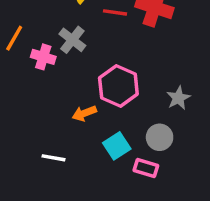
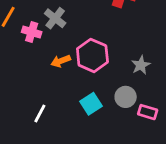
orange arrow: (84, 113) -> (61, 61), moved
white line: (54, 158) -> (40, 113), turned -72
pink rectangle: (146, 168) -> (148, 112), moved

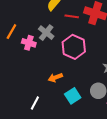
pink hexagon: (92, 55) -> (74, 47), moved
orange arrow: (61, 61) -> (55, 78), moved

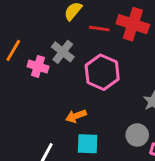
cyan square: (73, 96) -> (88, 144), moved, turned 35

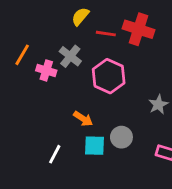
orange arrow: (76, 116) -> (83, 119), turned -126
gray circle: (137, 135) -> (121, 137), moved

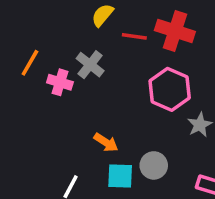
pink hexagon: (109, 76) -> (170, 89), moved

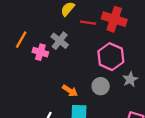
gray circle: (154, 165) -> (101, 86), moved

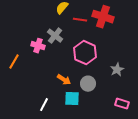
orange line: (21, 40) -> (14, 62), moved
pink hexagon: (111, 57) -> (85, 53), moved
gray circle: (101, 86) -> (88, 84), moved

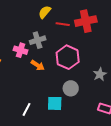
red cross: (103, 17) -> (86, 21), turned -30
gray cross: (55, 36) -> (38, 40), turned 35
orange arrow: (64, 80) -> (38, 65), moved

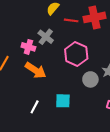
gray cross: (38, 40) -> (46, 37), turned -35
orange arrow: (38, 65) -> (36, 70), moved, size x1.5
gray circle: (71, 88) -> (90, 79), moved

